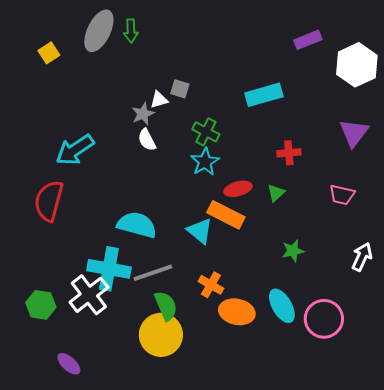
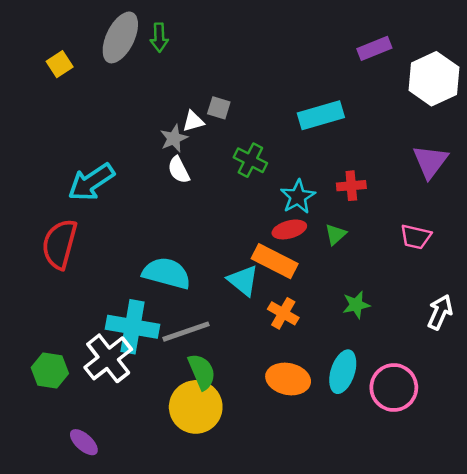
cyan star: (205, 162) -> (298, 197), moved
orange cross: (211, 285) -> (283, 313), moved
cyan ellipse: (282, 306) -> (343, 372), turned 48

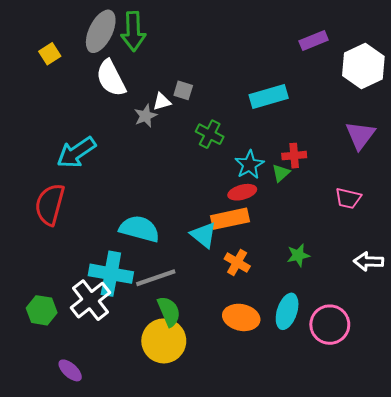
green arrow: (159, 37) -> (133, 31), size x1.6
white semicircle: (179, 170) -> (111, 78), moved, size x1.6
green triangle: (335, 234) -> (281, 173), moved
orange rectangle: (275, 261) -> (230, 219), turned -39
white arrow: (440, 312) -> (369, 261), turned -112

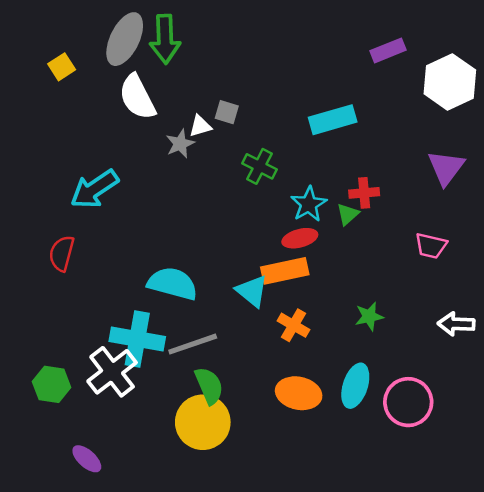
red semicircle: (50, 204) -> (62, 253), size x0.7

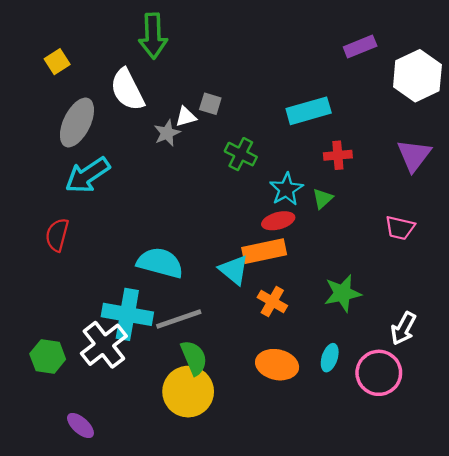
gray ellipse: (125, 39) -> (77, 122), moved
red cross: (364, 193) -> (338, 155), moved
green star: (369, 316) -> (343, 293), size x1.4
white arrow: (456, 324) -> (403, 328), moved, turned -64
cyan ellipse: (355, 386) -> (330, 358), size x0.7

